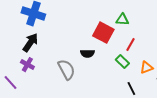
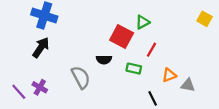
green triangle: (122, 20) -> (143, 22), turned -32
green rectangle: (122, 62) -> (134, 69), moved, turned -32
purple cross: (27, 65) -> (40, 87), moved

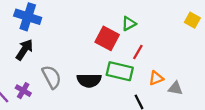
black semicircle: (104, 60) -> (89, 80), moved, size x1.5
green rectangle: (134, 69) -> (120, 71), size x1.6
gray semicircle: (81, 77) -> (52, 77), moved

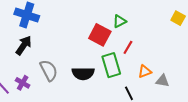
green rectangle: (120, 71) -> (111, 65), turned 60

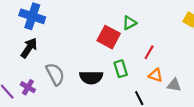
red line: (128, 47) -> (149, 52), moved
green rectangle: (111, 65) -> (121, 69), size x0.7
orange triangle: (145, 71) -> (156, 75), turned 40

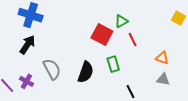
red line: (149, 52) -> (133, 40), moved, turned -56
orange triangle: (156, 75) -> (162, 58), moved
black semicircle: (91, 77) -> (86, 72), turned -70

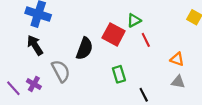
black arrow: (27, 45) -> (35, 45), turned -66
green rectangle: (113, 64) -> (119, 74), moved
black semicircle: (86, 72) -> (84, 48), moved

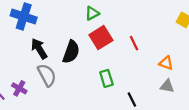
green triangle: (134, 20) -> (92, 13), moved
red square: (114, 34) -> (101, 38), turned 30
black arrow: (35, 45) -> (39, 49), moved

